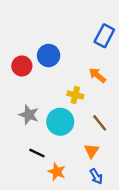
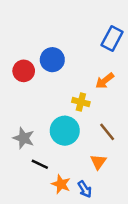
orange arrow: (97, 75) -> (105, 81), turned -78
gray star: (29, 115) -> (24, 138), moved
blue arrow: (96, 176) -> (85, 189), moved

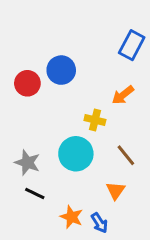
black line: (40, 164) -> (35, 193), moved

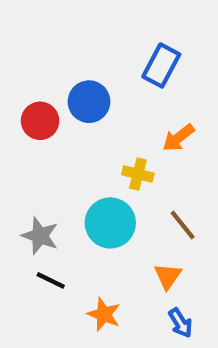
blue rectangle: (132, 45) -> (161, 65), moved
blue arrow: (99, 223) -> (180, 323), moved

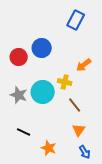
blue rectangle: (161, 65) -> (76, 20), moved
cyan circle: (110, 223) -> (43, 92), moved
brown line: (183, 225) -> (75, 105), moved
gray star: (40, 236) -> (19, 95), moved

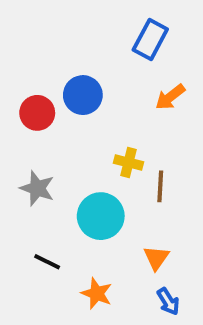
orange arrow: (84, 65) -> (170, 97), moved
cyan circle: (43, 92) -> (101, 216), moved
brown line: (75, 105) -> (160, 186), moved, turned 42

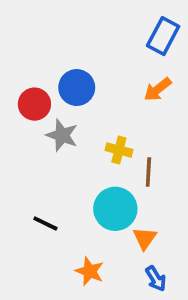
blue rectangle: (150, 39) -> (163, 36), moved
gray star: (37, 188) -> (62, 135), moved
cyan circle: (101, 216) -> (115, 209), moved
black line: (47, 262) -> (45, 224), moved

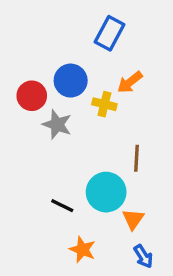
blue rectangle: (163, 36) -> (109, 33), moved
orange arrow: (158, 89) -> (130, 82), moved
yellow cross: (119, 150) -> (104, 104), moved
black line: (45, 224) -> (62, 206), moved

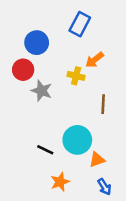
blue circle: (71, 81) -> (37, 43), moved
brown line: (137, 158) -> (103, 104), moved
orange triangle: (133, 219) -> (97, 160), turned 35
orange star: (82, 250) -> (60, 182), turned 30

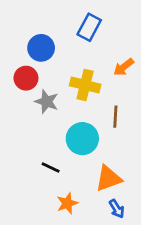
orange arrow: (95, 60) -> (124, 67), moved
yellow cross: (76, 76) -> (85, 85), size x1.5
cyan circle: (77, 140) -> (82, 139), moved
orange triangle: (97, 160) -> (108, 178), size x1.5

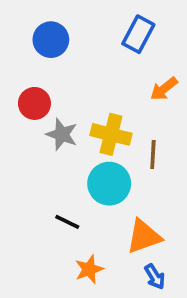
blue rectangle: (89, 27) -> (138, 34), moved
blue circle: (41, 48) -> (51, 40), moved
yellow cross: (85, 85) -> (111, 134), moved

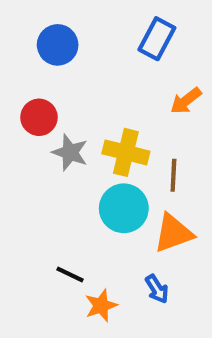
black line: (67, 222) -> (70, 274), moved
orange triangle: (144, 236) -> (173, 233), moved
blue arrow: (155, 277) -> (157, 289), moved

